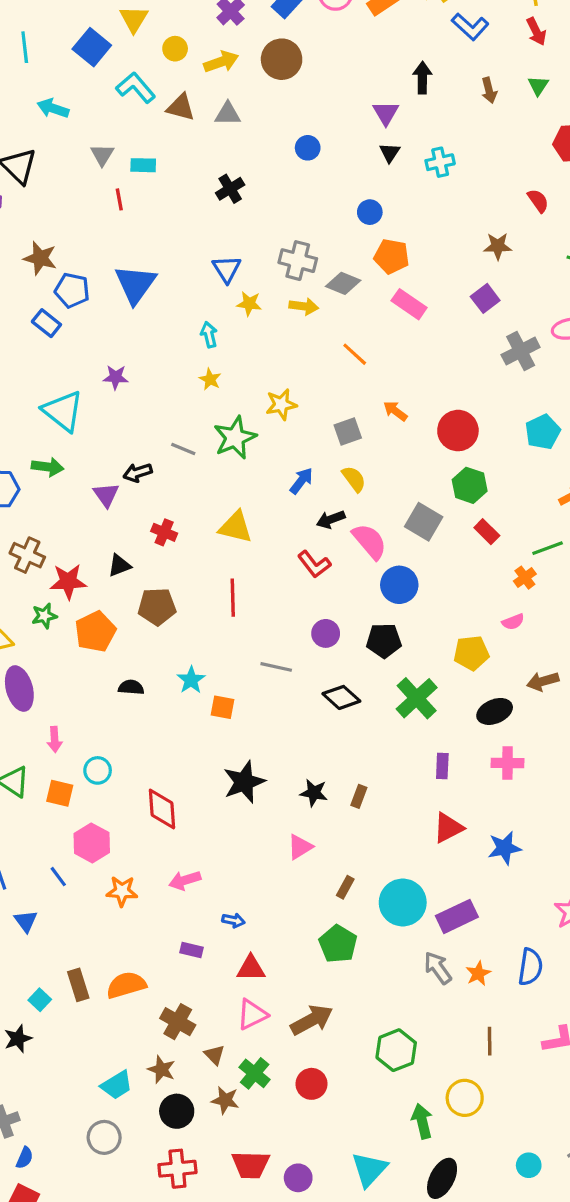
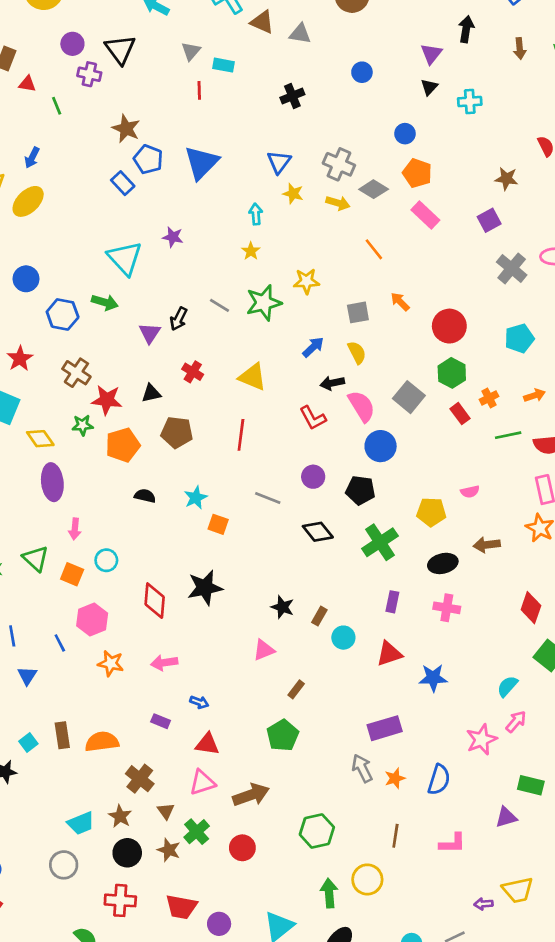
gray cross: (521, 351) -> (512, 268), turned -32
black arrow: (138, 473) -> (179, 319), turned -55
orange cross: (525, 578) -> (489, 398), moved
black star: (244, 782) -> (205, 588), moved
cyan circle: (403, 902) -> (343, 638), moved, size x0.6

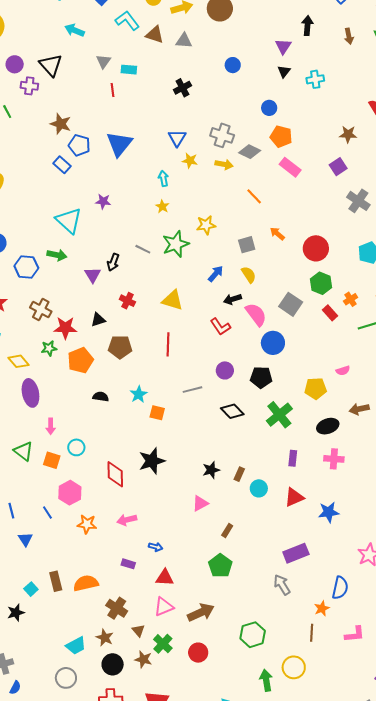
gray line: (268, 498) -> (192, 390), turned -30
black star: (282, 607) -> (211, 470), turned -30
orange star: (395, 778) -> (322, 608), moved

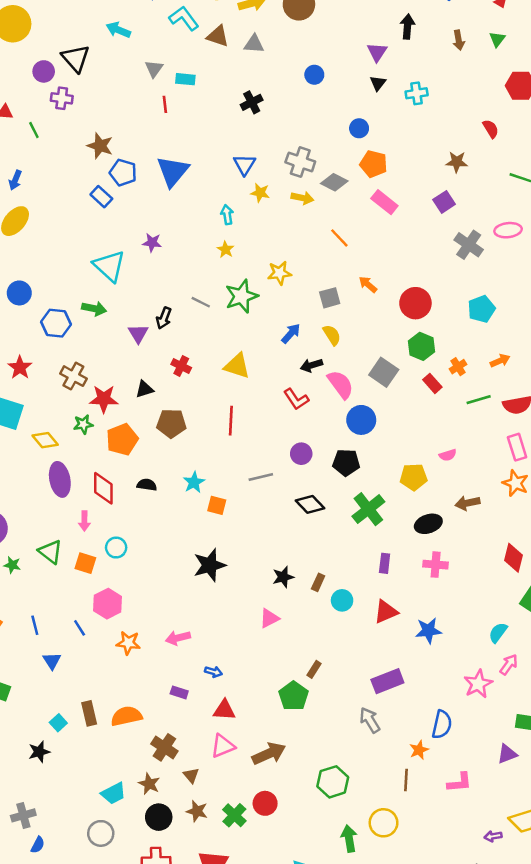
black triangle: (51, 65) -> (76, 58), moved
red diamond: (115, 474) -> (103, 488), moved
brown rectangle: (227, 531) -> (314, 669), moved
green cross: (163, 644) -> (234, 815), moved

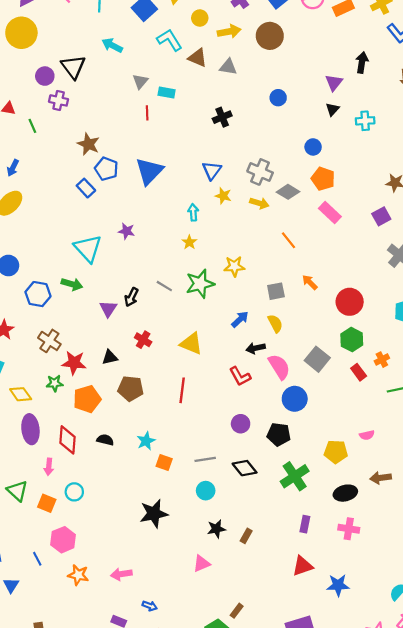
gray line: (261, 477) -> (205, 459), moved
cyan circle: (342, 600) -> (206, 491), moved

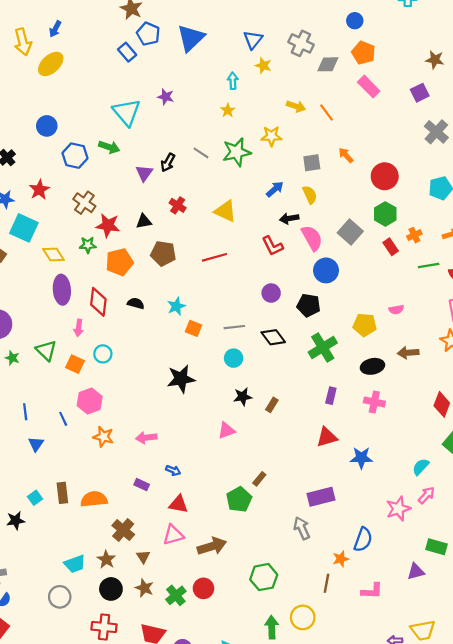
gray diamond: (288, 192) -> (328, 64), turned -35
yellow arrow: (259, 203) -> (296, 106), moved
red line: (182, 390) -> (214, 257), turned 65

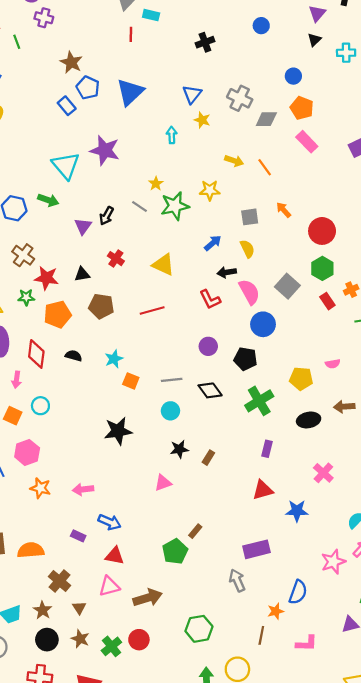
purple star: (166, 97) -> (105, 150), size x1.8
yellow star: (228, 110) -> (156, 184), moved
pink cross: (374, 402) -> (323, 473), moved, turned 30
blue arrow: (173, 470) -> (110, 522), size x1.5

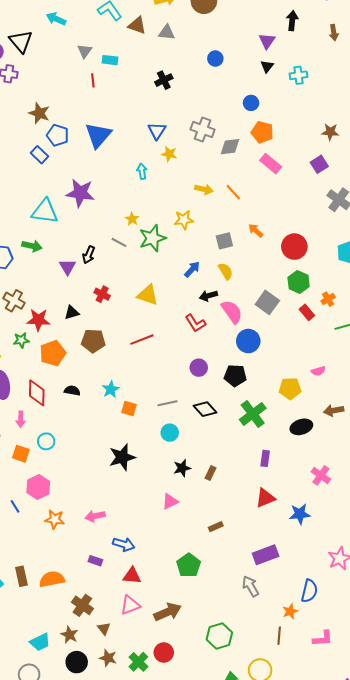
cyan triangle: (66, 166) -> (45, 211), turned -36
brown rectangle: (195, 531) -> (216, 527), moved, turned 32

